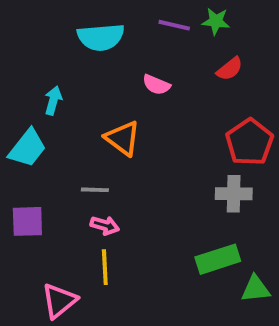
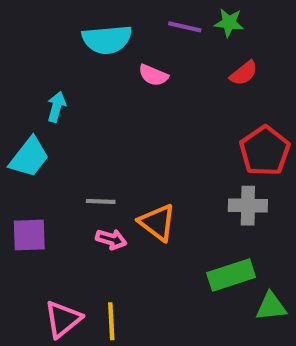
pink semicircle: (156, 85) -> (153, 75), moved
orange triangle: (123, 138) -> (157, 222), moved
yellow line: (105, 267) -> (111, 321), moved

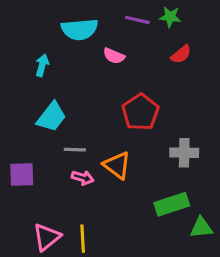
cyan arrow: (57, 107) -> (42, 65), moved
red pentagon: (265, 151) -> (140, 112), moved
cyan trapezoid: (29, 157) -> (51, 117), moved

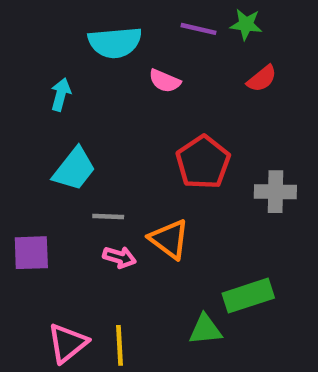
gray cross: (184, 153) -> (275, 192), moved
green triangle: (201, 228) -> (205, 330), moved

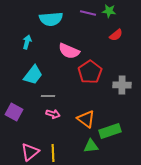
pink semicircle: (165, 81) -> (69, 51), moved, size x1.5
orange triangle: (169, 239) -> (86, 119), moved
purple square: (31, 253) -> (14, 112), turned 30

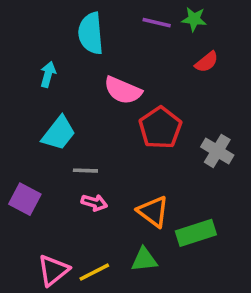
cyan semicircle: (51, 19) -> (91, 33), turned 90
gray cross: (122, 85) -> (217, 151), turned 30
green triangle: (91, 146) -> (144, 260), moved
yellow line: (53, 153) -> (94, 272), turned 66

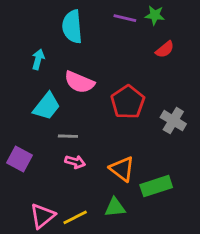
pink semicircle: (123, 90) -> (79, 82), moved

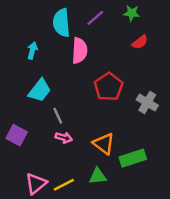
purple line: (125, 18) -> (95, 18), moved, turned -54
pink semicircle: (79, 82) -> (80, 51), moved, turned -110
gray line: (68, 136) -> (58, 116), turned 63

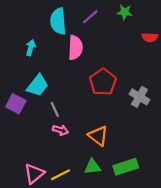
red semicircle: (140, 42) -> (150, 37), moved, turned 42
purple square: (17, 135) -> (16, 104), moved
green rectangle: (133, 158) -> (126, 167), moved

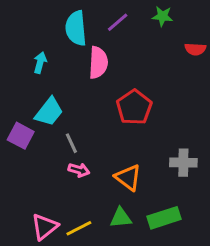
gray cross: (139, 97) -> (183, 163), moved, turned -30

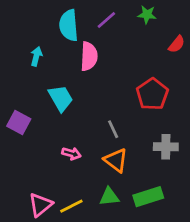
red semicircle: (195, 49) -> (177, 44), turned -54
red pentagon: (134, 107) -> (152, 94), moved
cyan trapezoid: (49, 112) -> (61, 98), moved, turned -68
gray line: (71, 143) -> (113, 129), moved

